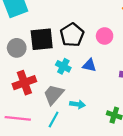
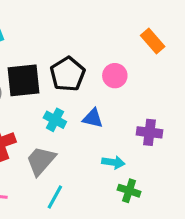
cyan arrow: (77, 104) -> (113, 162), moved
cyan line: (54, 119) -> (55, 197), moved

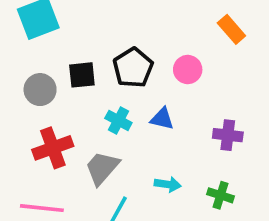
black square: (23, 80) -> (82, 75), size x0.7
cyan arrow: (113, 162) -> (168, 184), moved
green cross: (129, 191) -> (220, 195), moved

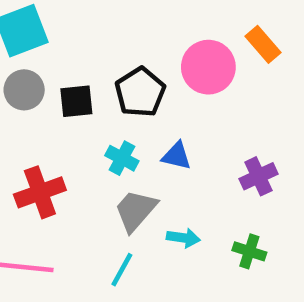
pink circle: (188, 70) -> (208, 67), moved, size x1.5
gray circle: (40, 90) -> (24, 90), moved
purple cross: (228, 135) -> (258, 176), turned -32
gray trapezoid: (102, 168) -> (136, 210), moved

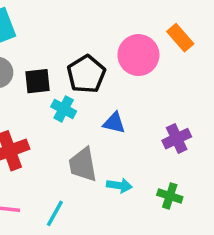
cyan cross: (122, 158) -> (64, 109), moved
gray trapezoid: (136, 210) -> (83, 165), turned -51
cyan line: (122, 270) -> (55, 213), moved

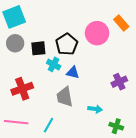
blue triangle: (114, 123) -> (73, 73), moved
cyan arrow: (119, 186) -> (95, 109), moved
green cross: (170, 196) -> (116, 126), moved

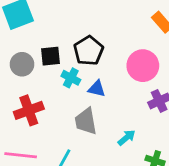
pink circle: (97, 33) -> (143, 66), moved
gray circle: (15, 43) -> (22, 64), moved
cyan arrow: (95, 109) -> (127, 138), turned -48

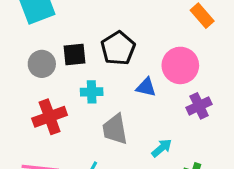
cyan cross: (71, 78) -> (92, 92), moved, turned -30
blue triangle: (97, 89) -> (146, 87), moved

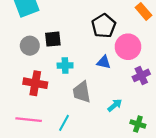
black pentagon: (118, 48) -> (104, 26), moved
red cross: (50, 117) -> (35, 83), turned 30

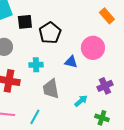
black pentagon: (104, 26) -> (50, 33), moved
black square: (53, 39) -> (25, 22), moved
purple cross: (141, 75) -> (105, 86), moved

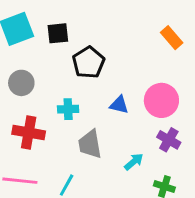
black square: (25, 22) -> (58, 33), moved
pink circle: (93, 48) -> (161, 100), moved
purple cross: (105, 86) -> (169, 140), turned -35

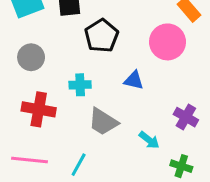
pink circle: (161, 100) -> (168, 42), moved
gray trapezoid: (90, 144) -> (103, 122), turned -48
cyan arrow: (134, 162) -> (149, 140), turned 78

